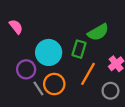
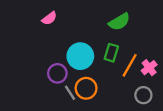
pink semicircle: (16, 27) -> (49, 18), moved, turned 91
green semicircle: (98, 32) -> (119, 22), moved
orange line: (88, 74) -> (130, 65), moved

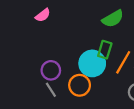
cyan circle: (80, 56) -> (92, 63), moved
gray line: (70, 93) -> (51, 90), moved

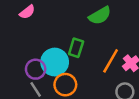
green rectangle: (105, 50) -> (76, 48), moved
cyan circle: (92, 63) -> (55, 62), moved

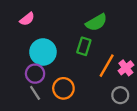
green rectangle: (76, 48) -> (84, 46), moved
cyan circle: (55, 62) -> (43, 52), moved

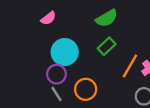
green semicircle: (96, 22) -> (107, 18), moved
green rectangle: (84, 46) -> (107, 46), turned 30

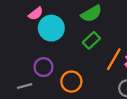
cyan circle: (65, 52) -> (51, 28), moved
gray line: (56, 94) -> (25, 86), moved, turned -72

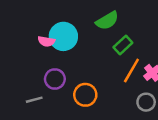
pink semicircle: (36, 14) -> (46, 41), moved, turned 48
green rectangle: (91, 40) -> (123, 45), moved

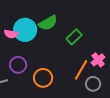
green semicircle: (107, 21) -> (48, 23), moved
orange line: (131, 70) -> (81, 70), moved

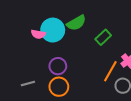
purple circle: (18, 65) -> (58, 66), moved
orange circle: (43, 78) -> (59, 87), moved

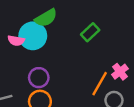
green semicircle: (76, 23) -> (46, 18), moved
green rectangle: (103, 37) -> (90, 32), moved

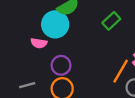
pink semicircle: (16, 41) -> (39, 43), moved

